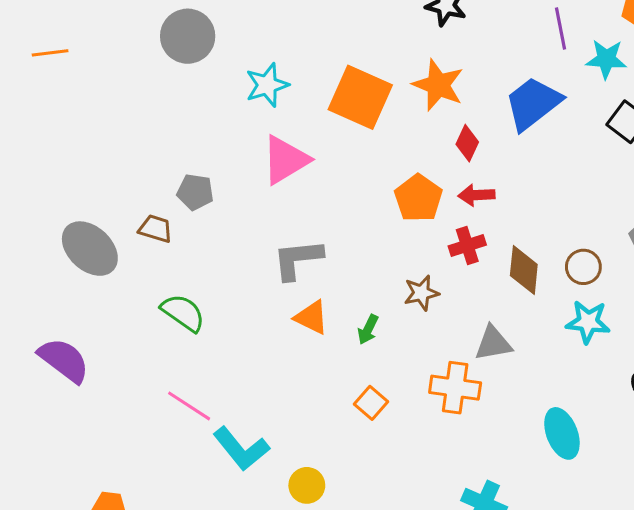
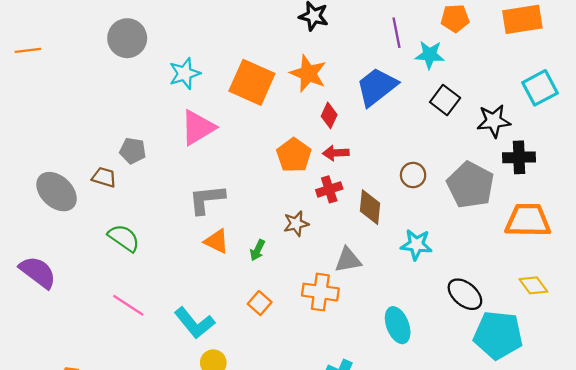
brown circle: (583, 267) -> (413, 175), moved
cyan L-shape: (241, 449) -> (195, 323), moved

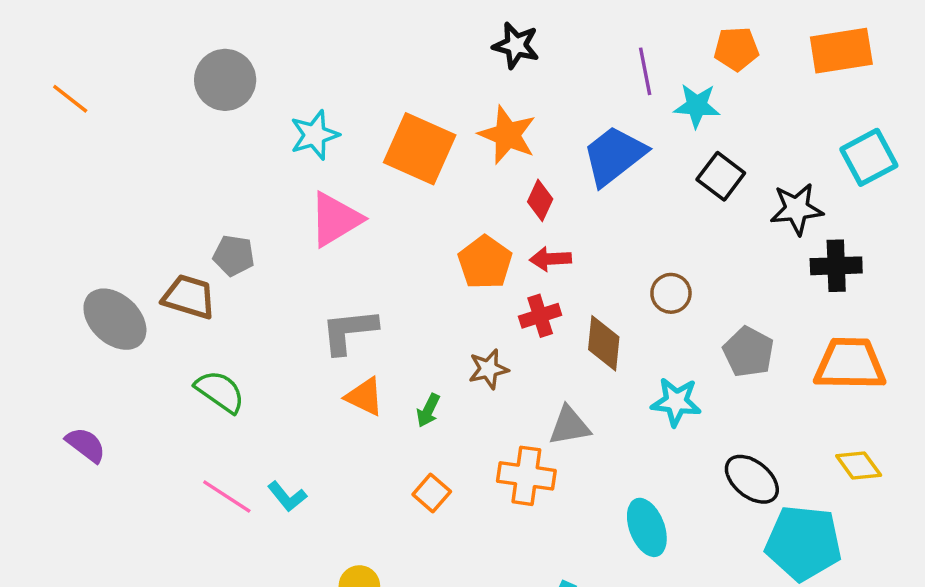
orange line: (28, 50) -> (70, 99), turned 45
brown trapezoid: (104, 177) -> (189, 297), size x1.4
gray pentagon: (470, 185) -> (748, 352), moved, size x0.7
purple semicircle: (38, 272) -> (86, 445), size x0.7
cyan L-shape: (195, 323) -> (287, 496), moved, size x0.6

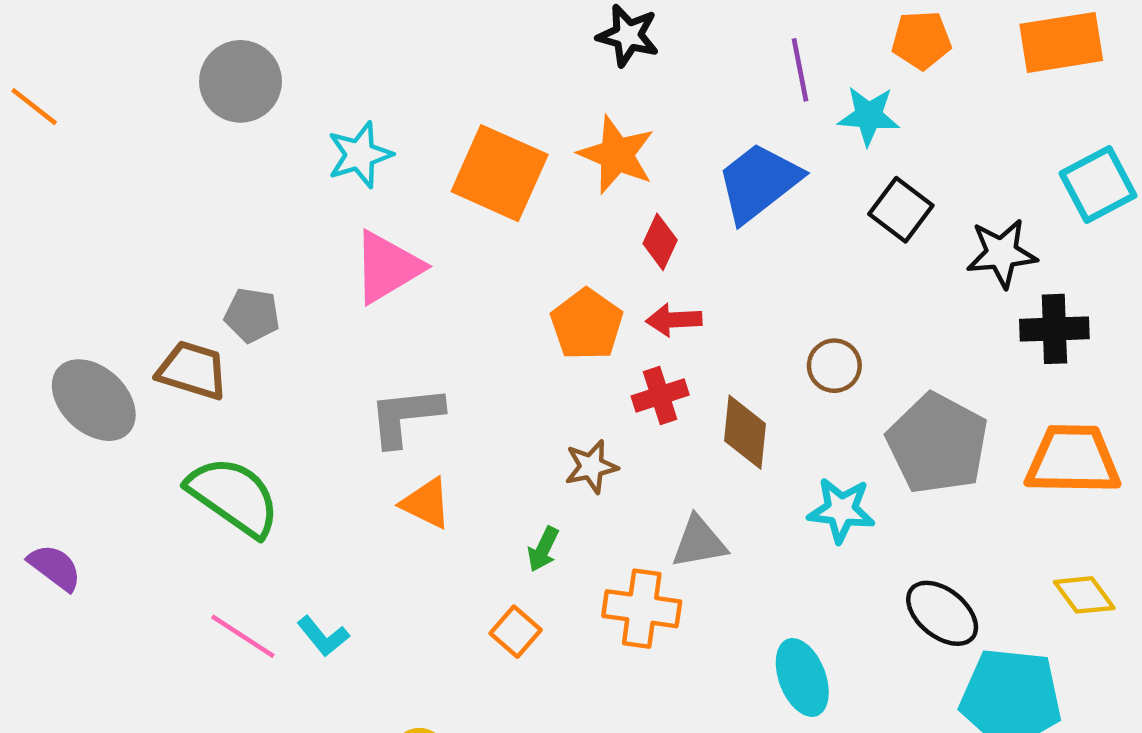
gray pentagon: (748, 352) -> (938, 444), size x1.5
green semicircle: (220, 391) -> (234, 496), size x1.4
green arrow: (428, 410) -> (543, 549), moved

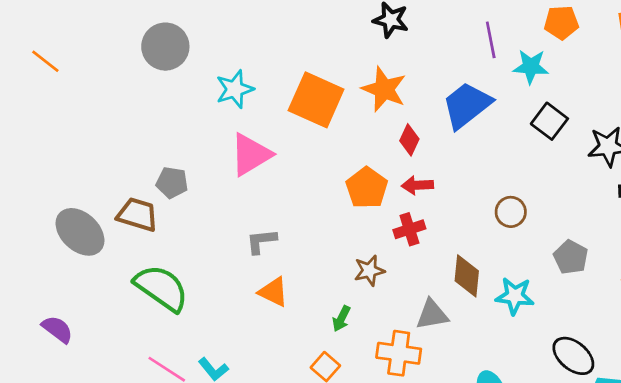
gray L-shape: (406, 416) -> (261, 241), size x0.7
brown diamond: (745, 432) -> (467, 276), moved
gray pentagon: (938, 444) -> (571, 257), size x0.6

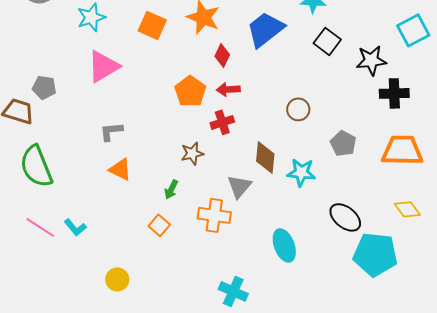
orange square: (316, 100) -> (152, 25), size x0.7
green semicircle: (161, 288) -> (36, 166), turned -147
gray triangle: (432, 315) -> (239, 186), turned -40

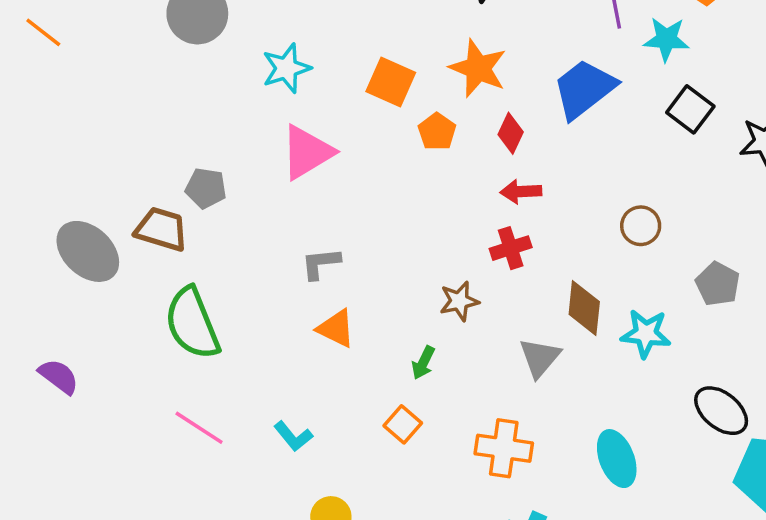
orange pentagon: (190, 91) -> (437, 132), moved, size x0.7
orange cross: (214, 215) -> (504, 448), moved
cyan L-shape: (75, 227) -> (293, 436), moved

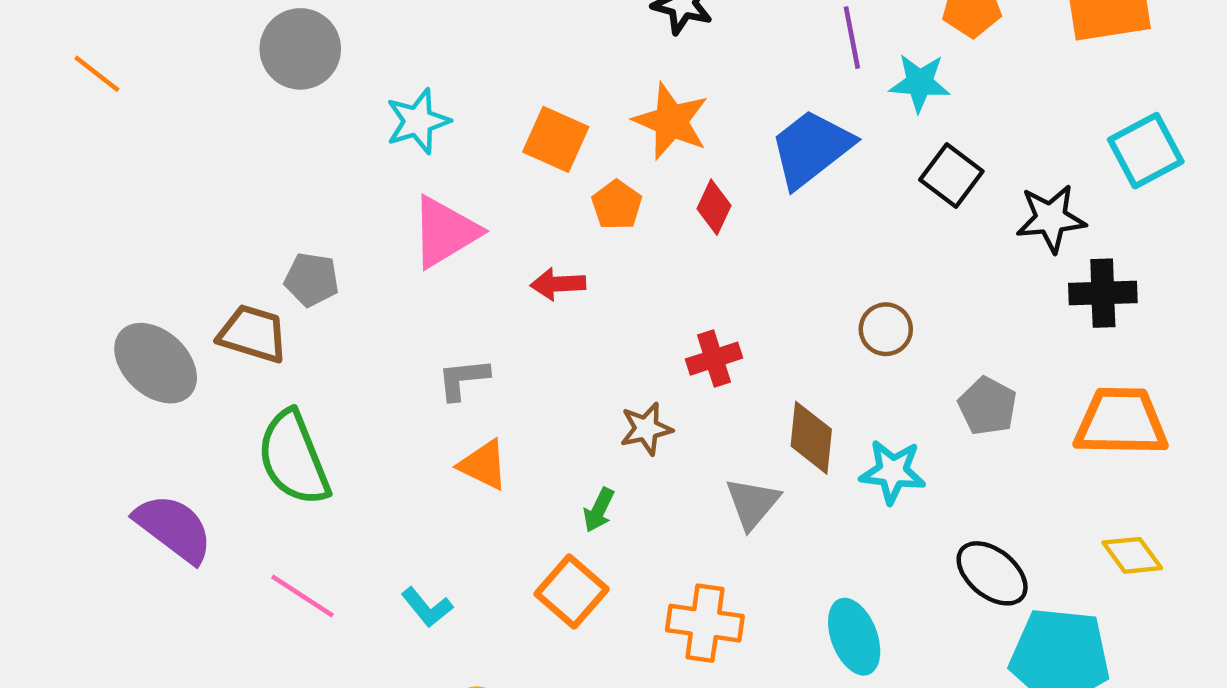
red arrow: (521, 192) -> (558, 284), moved
purple semicircle: (59, 376) -> (174, 528), moved, size x1.5
orange square: (403, 424) -> (572, 591), size x1.4

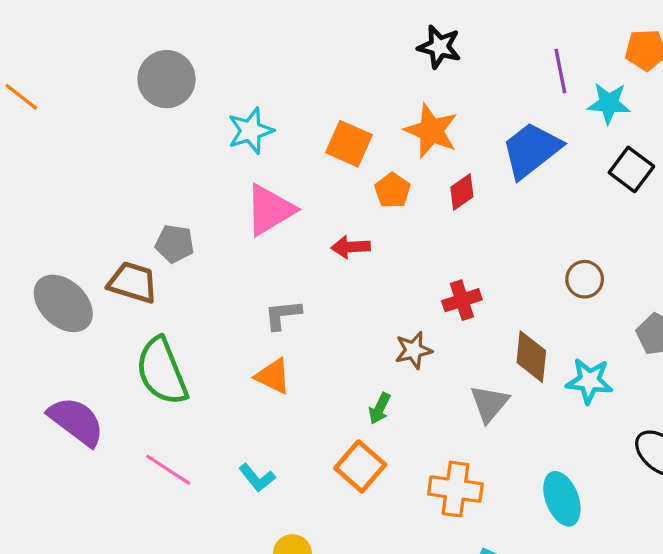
red diamond: (714, 207) -> (462, 192), turned 30
orange triangle: (483, 465) -> (273, 376), moved

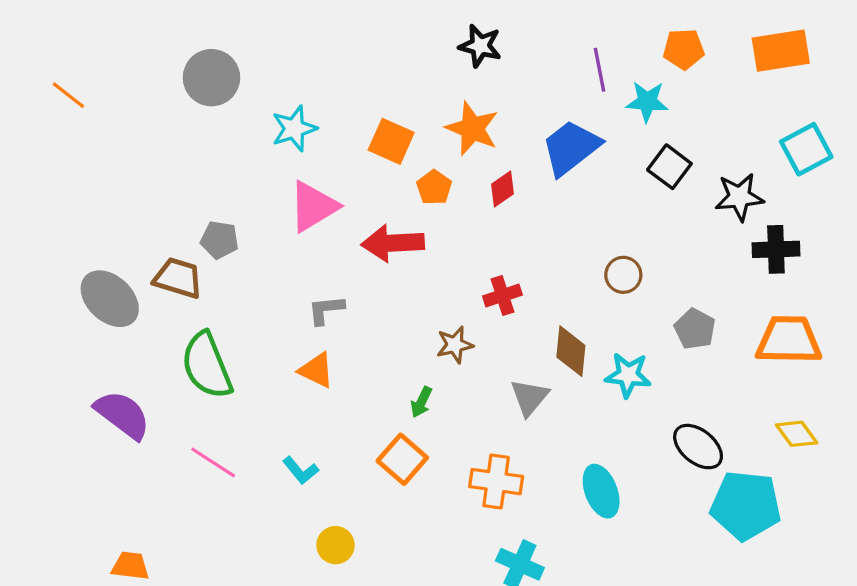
red arrow: (351, 247) -> (393, 243), size x1.6

